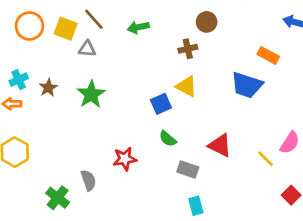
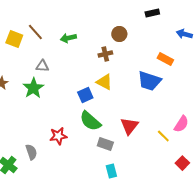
gray triangle: (87, 49) -> (42, 66), moved
green semicircle: (168, 139) -> (90, 121), size x1.6
red triangle: (220, 145) -> (129, 126), turned 42

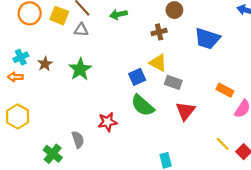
orange rectangle: (165, 59) -> (225, 90), moved
gray triangle: (42, 66) -> (81, 30), moved
blue trapezoid: (149, 81) -> (207, 39), moved
yellow line: (163, 136) -> (223, 144), moved
gray rectangle: (105, 144) -> (173, 82), moved

